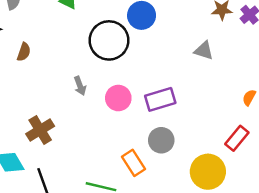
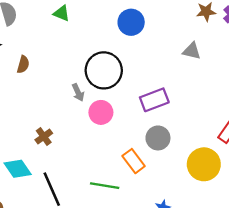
black circle: (109, 40) -> (104, 70), moved
pink circle: (118, 98) -> (101, 112), moved
brown cross: (40, 130) -> (44, 137), size x0.7

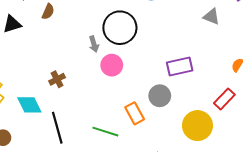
gray triangle: (192, 51) -> (211, 17), moved
purple rectangle: (154, 100) -> (180, 66), moved

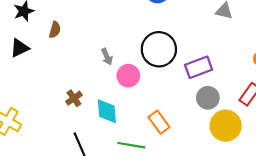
black circle: (120, 28) -> (159, 49), moved
gray circle: (160, 96) -> (208, 98), moved
cyan diamond: (29, 105) -> (107, 111), moved, turned 30

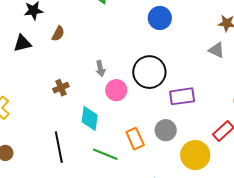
brown cross: (74, 98) -> (61, 88), moved
gray circle: (208, 98) -> (166, 130), moved

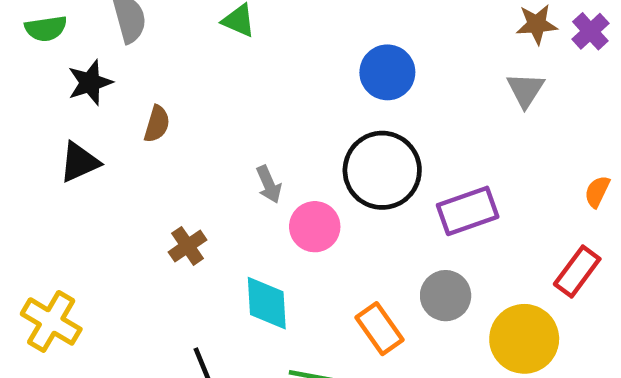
blue circle: (160, 18) -> (387, 72), moved
gray triangle: (217, 50) -> (525, 90), turned 48

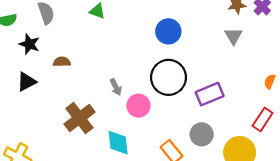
black star: (90, 83) -> (29, 44), turned -30
brown semicircle: (157, 124) -> (62, 62), turned -105
brown cross: (188, 246) -> (79, 118), size x1.8

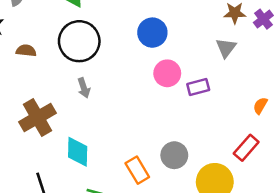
black circle: (169, 77) -> (79, 41), moved
purple rectangle: (210, 94) -> (198, 87), moved, size x0.7
pink circle: (138, 106) -> (167, 73), moved

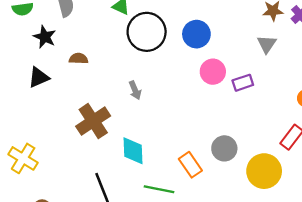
black circle: (79, 41) -> (147, 32), moved

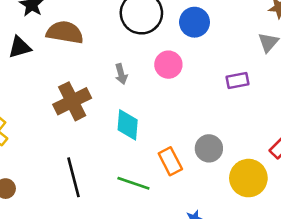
brown semicircle: (78, 59) -> (65, 32), size x1.8
pink circle: (213, 72) -> (168, 65), moved
cyan diamond: (133, 151) -> (128, 125), moved

